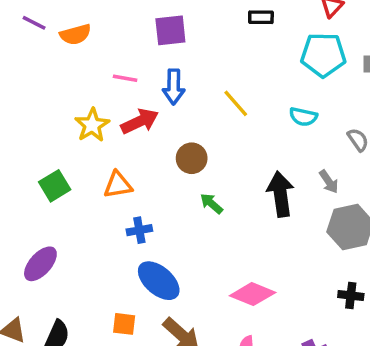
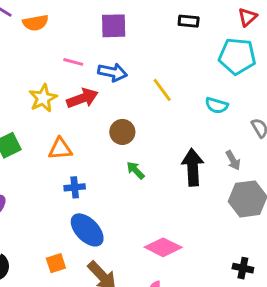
blue arrow: (174, 87) -> (112, 72), turned -84
black cross: (351, 296) -> (243, 268), moved
orange square: (124, 324) -> (56, 263), turned -30

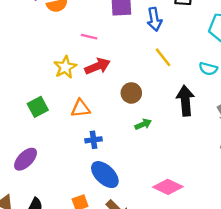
blue arrow: (112, 72) -> (154, 19), moved, turned 70
black arrow: (193, 167) -> (185, 101), moved
green arrow: (135, 170) -> (143, 124), turned 112

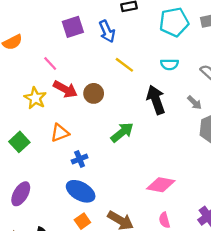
pink line: (89, 37) -> (50, 64), turned 49
red arrow: (97, 66) -> (65, 89), turned 65
brown circle: (131, 93) -> (94, 93), moved
green arrow: (143, 124) -> (122, 132), size x1.5
blue ellipse: (105, 175) -> (81, 191), moved

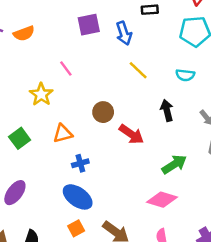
pink line: (50, 64) -> (66, 69), moved
red arrow: (65, 89) -> (131, 134), moved
brown circle: (94, 93) -> (103, 112), moved
black arrow: (156, 100) -> (167, 110), size x0.7
green arrow: (122, 132) -> (174, 164), moved

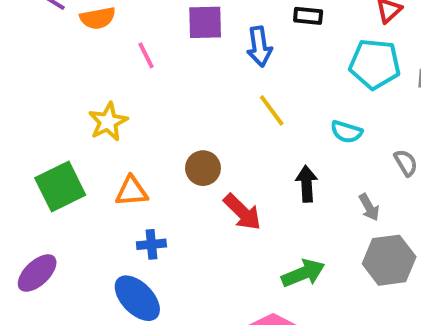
pink line: (66, 69) -> (146, 55), moved
green square: (20, 138) -> (60, 186), size x1.4

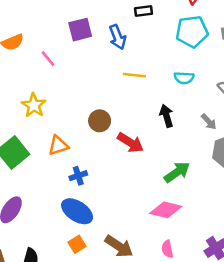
yellow line: (272, 110) -> (134, 75), turned -35

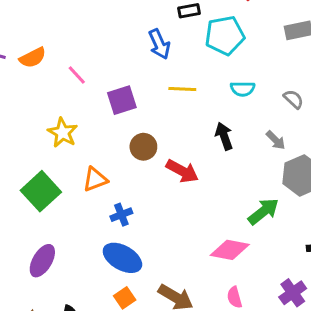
purple square: (80, 30) -> (122, 100), moved
cyan pentagon: (192, 32) -> (225, 35), moved
green arrow: (177, 172) -> (263, 211), moved

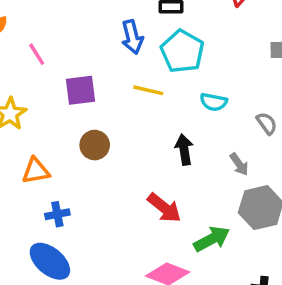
cyan pentagon: (225, 35) -> (182, 51), moved, turned 30
red arrow: (182, 171) -> (164, 208), moved

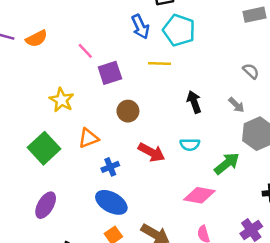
pink line: (37, 54) -> (85, 51), moved
cyan semicircle: (214, 102) -> (190, 144), moved
red arrow: (164, 208) -> (151, 152), moved

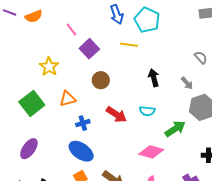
purple square: (110, 73) -> (89, 49), turned -30

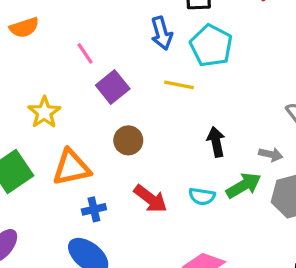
gray arrow: (187, 83) -> (271, 154), turned -40
orange triangle: (68, 99) -> (71, 168), size x1.4
green arrow: (175, 129) -> (244, 185), moved

